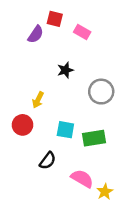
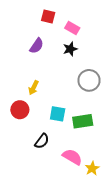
purple semicircle: (36, 34) -> (37, 46), moved
black star: (65, 70) -> (70, 49), moved

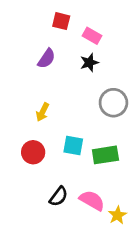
red circle: (20, 110) -> (33, 152), moved
black semicircle: (42, 141) -> (59, 196), moved

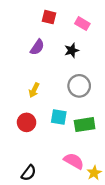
pink rectangle: (92, 36) -> (82, 24), moved
gray circle: (113, 103) -> (79, 86), moved
black semicircle: (59, 196) -> (29, 173), moved

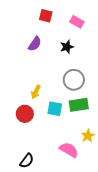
yellow arrow: (34, 90) -> (36, 92), moved
green rectangle: (85, 125) -> (79, 105), moved
yellow star: (94, 173) -> (88, 136), moved

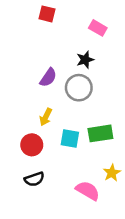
red square: (46, 16) -> (47, 14), moved
purple semicircle: (35, 44) -> (48, 78), moved
gray circle: (74, 80) -> (79, 88), moved
black semicircle: (27, 161) -> (34, 179), moved, turned 35

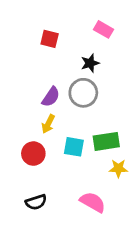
red square: (47, 14) -> (50, 39), moved
purple semicircle: (48, 78) -> (51, 97), moved
yellow star: (112, 173) -> (118, 168), moved, turned 30
black semicircle: (34, 179) -> (36, 202), moved

